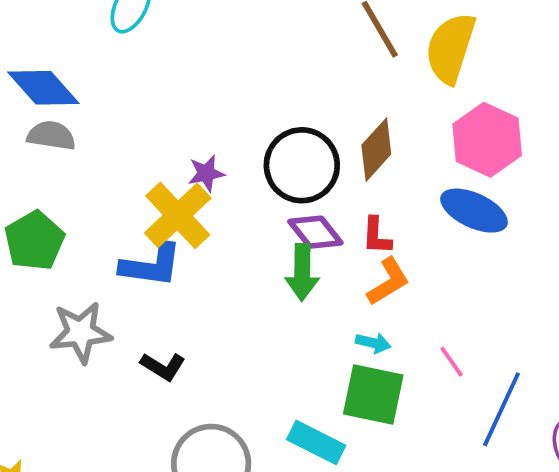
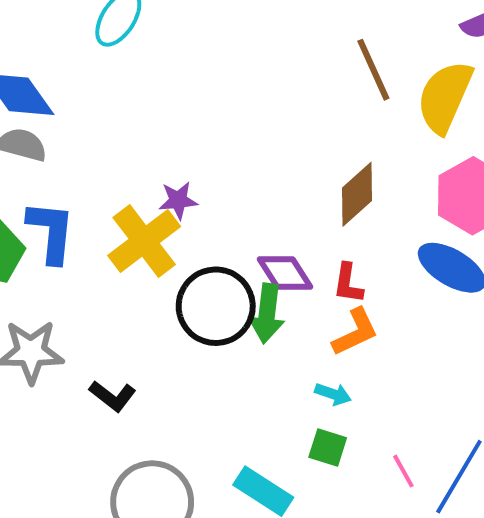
black circle: (302, 165) -> (216, 306), moved
blue L-shape: (151, 265) -> (51, 232), moved, turned -98
pink line: (452, 362) -> (403, 471), moved
green square: (373, 394) -> (328, 448), size x0.6

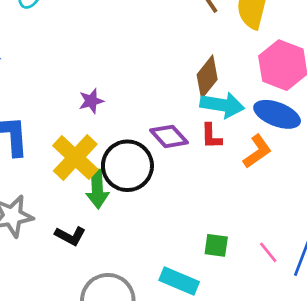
yellow cross: (144, 241) -> (75, 158), moved
green arrow: (267, 313) -> (97, 189), moved
orange L-shape: (355, 332) -> (257, 151), moved
cyan arrow: (333, 394) -> (222, 105), moved, size x1.8

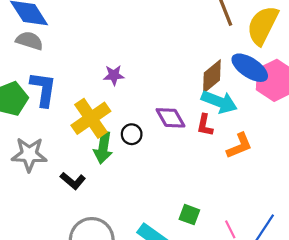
blue ellipse: (277, 114) -> (250, 68), moved
black circle: (127, 166) -> (132, 134), size x0.5

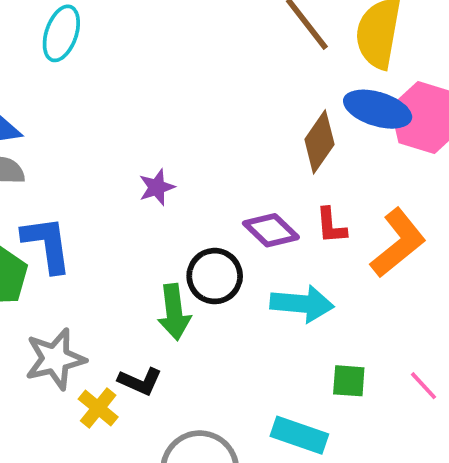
cyan arrow: (219, 102) -> (302, 304), moved
yellow cross: (91, 118) -> (98, 408), moved, size x0.6
black circle: (132, 134) -> (215, 276), size x1.5
orange L-shape: (239, 146) -> (398, 243), size x1.4

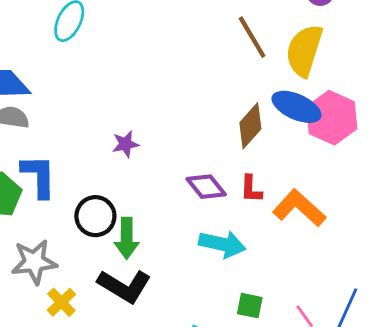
orange L-shape: (398, 243) -> (299, 208), turned -106
black circle: (215, 276) -> (95, 216), moved
black L-shape: (140, 381) -> (124, 286), moved, size x1.6

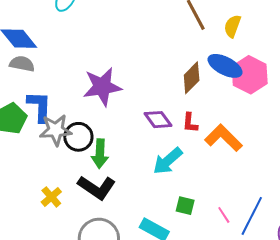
yellow semicircle: (304, 51) -> (232, 26), size x0.6
purple star: (125, 144) -> (102, 87), size x2.0
cyan arrow: (222, 244) -> (168, 161), turned 124
gray star: (34, 262) -> (56, 130), moved

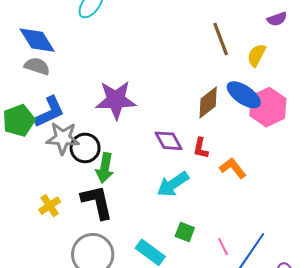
blue L-shape: (39, 106) -> (49, 112), turned 56
orange L-shape: (223, 138) -> (233, 168), size x0.7
black L-shape: (97, 187) -> (97, 202), turned -144

